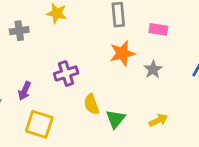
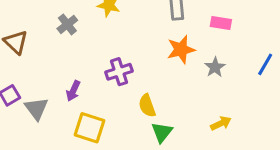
gray cross: (19, 31) -> (67, 24), turned -30
green triangle: (116, 119) -> (162, 132), moved

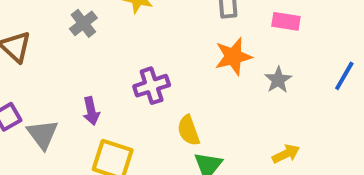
purple arrow: (73, 91) -> (91, 111), turned -36

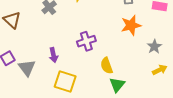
gray star: (278, 80) -> (154, 47), moved
yellow arrow: (286, 154) -> (160, 70), moved

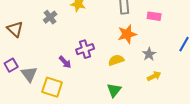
purple arrow: (53, 55) -> (65, 62), moved, turned -32
yellow semicircle: (107, 66) -> (116, 60), moved, turned 91
yellow square: (65, 82) -> (52, 87), moved

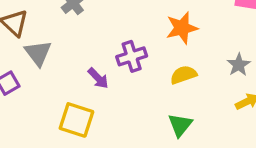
orange star: (127, 34) -> (182, 28), moved
gray triangle: (29, 74) -> (38, 53), moved

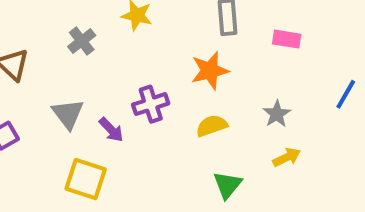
gray triangle: (38, 53) -> (68, 114), moved
green triangle: (180, 125) -> (228, 185), moved

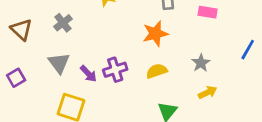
gray cross: (82, 41) -> (63, 23), moved
purple cross: (151, 104) -> (115, 70), moved

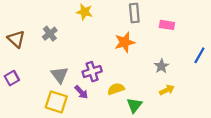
gray triangle: (59, 63) -> (60, 75), moved
yellow semicircle: (157, 71) -> (116, 89), moved
purple arrow: (88, 74) -> (81, 92), moved

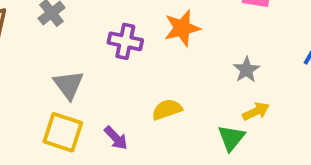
purple cross: (92, 72) -> (125, 41), moved, turned 30
purple arrow: (81, 92) -> (116, 138), moved
green triangle: (134, 105) -> (231, 138), moved

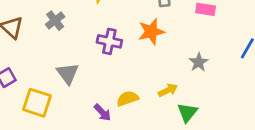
yellow semicircle: (167, 109) -> (128, 99), moved
yellow arrow: (256, 111) -> (168, 90), moved
yellow square: (63, 132) -> (37, 103), moved

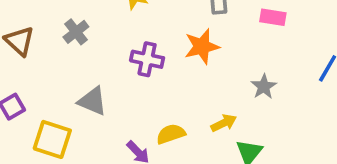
gray triangle: (68, 73) -> (92, 101), turned -30

